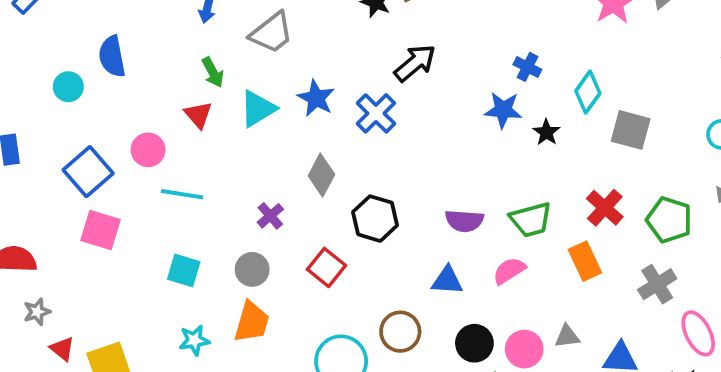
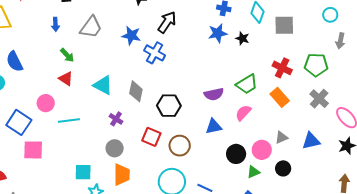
blue star: (316, 98) -> (131, 36), moved
cyan triangle: (258, 109) -> (103, 85), moved, turned -45
cyan square: (184, 270) -> (83, 172), moved
brown circle: (400, 332) -> (180, 146), moved

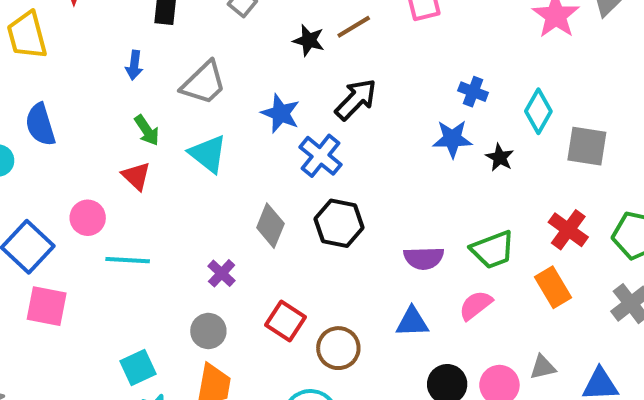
cyan triangle: (103, 85) -> (208, 154), moved
black hexagon: (169, 106) -> (339, 223), moved
cyan square: (83, 172) -> (138, 367), turned -36

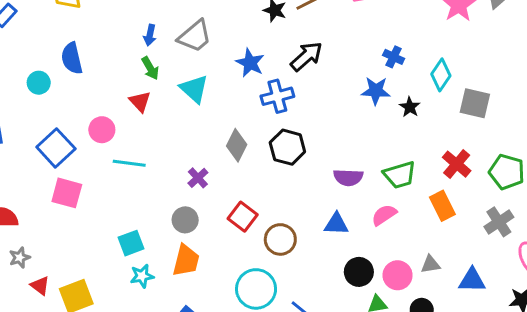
blue arrow: (134, 65) -> (150, 35), moved
blue cross: (321, 156) -> (277, 96), turned 32

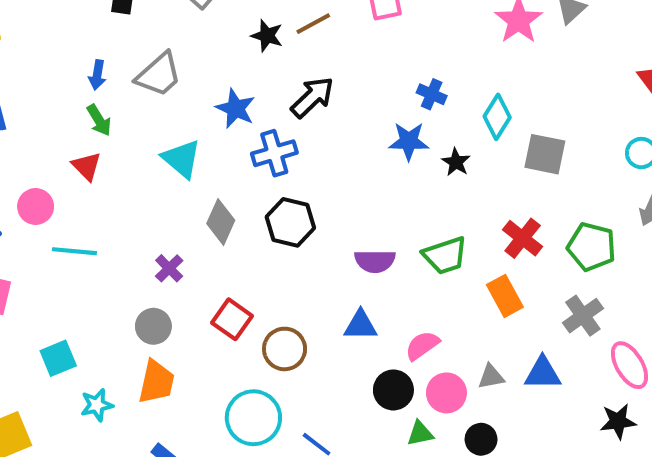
cyan triangle: (194, 89) -> (182, 159), moved
pink semicircle: (384, 215) -> (422, 346), moved
cyan square: (131, 243) -> (58, 358), moved
blue triangle: (472, 280) -> (543, 373), moved

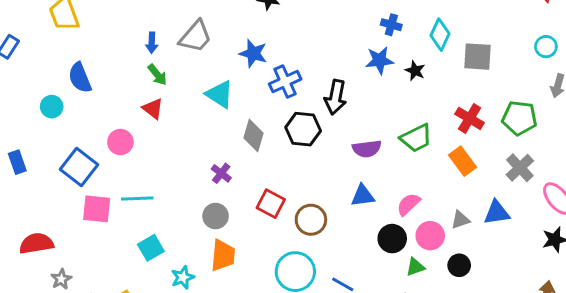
black arrow: (312, 97) -> (335, 97), moved, turned 152
cyan line: (74, 251) -> (137, 199), moved

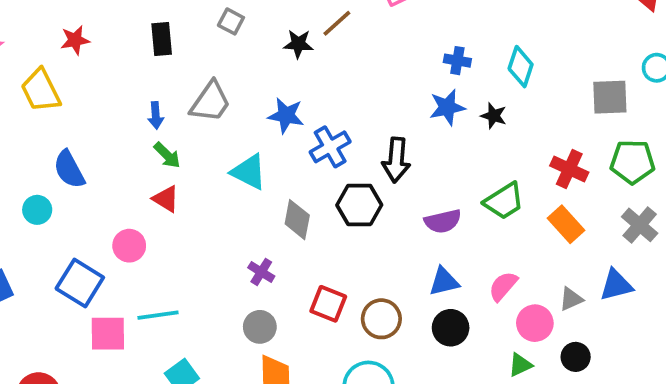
gray square: (477, 57) -> (610, 97), moved
black circle: (392, 239) -> (451, 328), moved

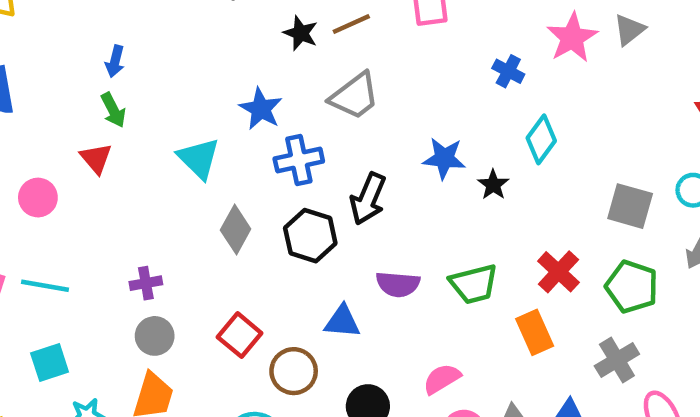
blue cross: (457, 61) -> (508, 71), moved
gray trapezoid: (210, 102) -> (355, 96), moved
purple cross: (261, 272) -> (146, 283), moved, turned 30
blue triangle: (444, 281) -> (342, 322), moved

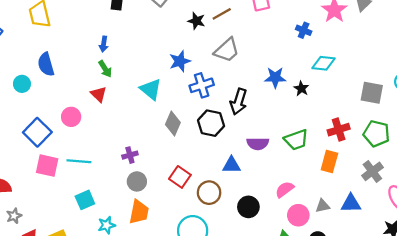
blue star: (261, 109) -> (180, 61), turned 30
cyan diamond: (541, 139) -> (323, 63), turned 65
red cross: (558, 272) -> (339, 130), turned 35
orange rectangle: (535, 332) -> (329, 161), turned 45

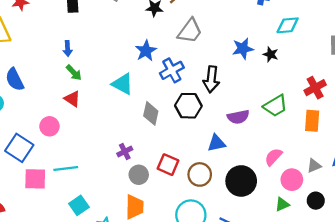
purple cross: (130, 155) -> (125, 152), moved
gray circle: (137, 181) -> (139, 175), moved
black circle: (248, 207) -> (241, 181), size x1.4

